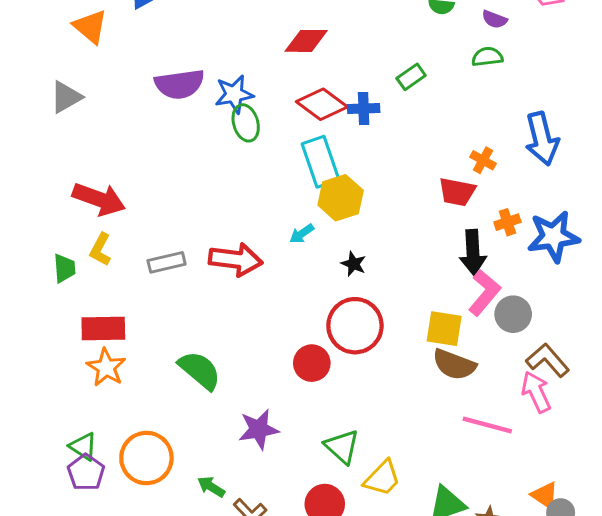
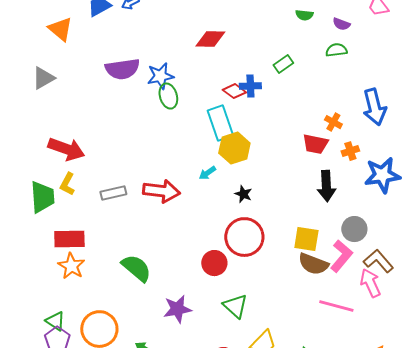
red diamond: (322, 104) -> (234, 91), moved, size x0.7
orange cross: (507, 222) -> (350, 151), moved
green trapezoid: (64, 268) -> (42, 197), size x1.6
pink L-shape: (484, 293) -> (341, 256), moved
green triangle: (342, 447) -> (235, 306), moved

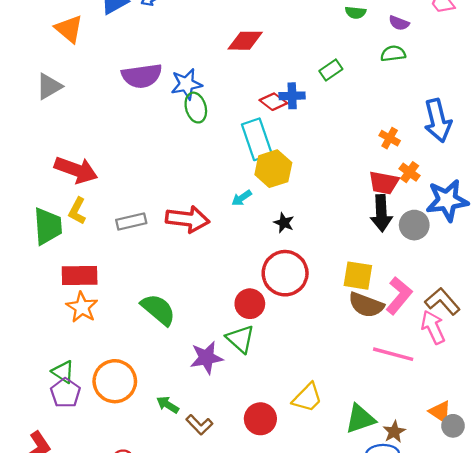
red trapezoid: (315, 144) -> (384, 183), moved
orange cross: (350, 151) -> (410, 172), turned -36
gray circle: (354, 229) -> (414, 225), moved
green triangle: (235, 306) -> (240, 339), moved

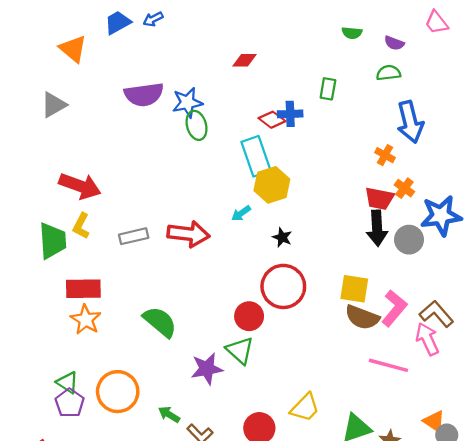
red diamond: (245, 41) -> (244, 60), size x0.7
green rectangle: (331, 70) -> (328, 89), turned -45
blue arrow: (438, 120) -> (410, 122), moved

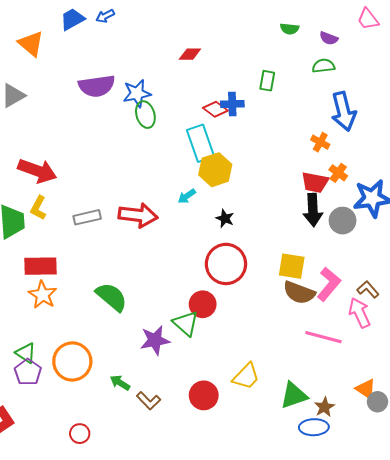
brown L-shape: (436, 314) -> (368, 289), size x0.7
red circle: (249, 316) -> (203, 304), moved

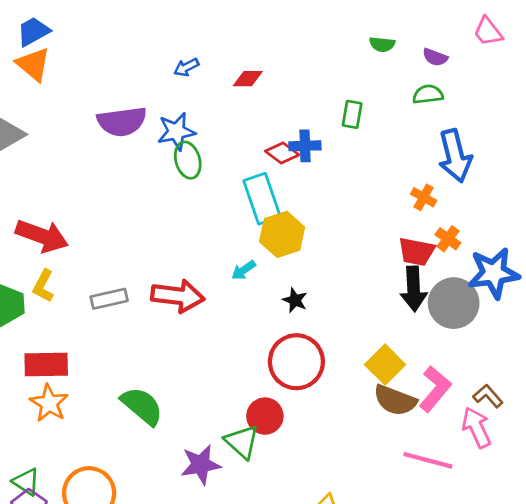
blue arrow: (105, 16) -> (186, 67), moved
blue trapezoid: (72, 19) -> (33, 31), moved
gray circle: (343, 221) -> (454, 303), size x1.4
yellow square: (292, 266) -> (385, 365), turned 36

